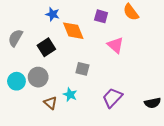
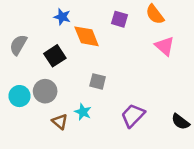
pink triangle: (115, 45) -> (165, 46), moved
black semicircle: (153, 103) -> (180, 122), turned 49

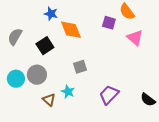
purple square: (119, 19) -> (109, 23), moved
gray square: (98, 81) -> (80, 67), turned -32

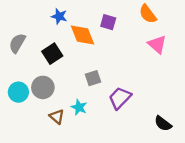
purple square: (109, 23) -> (108, 22), moved
purple trapezoid: (109, 95) -> (120, 98), moved
black semicircle: (148, 100) -> (163, 124), moved

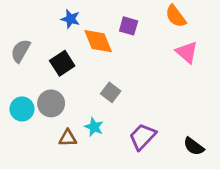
gray square: (93, 78) -> (111, 92), turned -35
purple trapezoid: (120, 98) -> (142, 137), moved
brown triangle: (57, 117) -> (68, 138), turned -42

